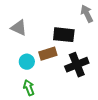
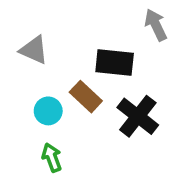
brown rectangle: (48, 54) -> (86, 97), turned 60
black cross: (77, 65) -> (138, 116), turned -30

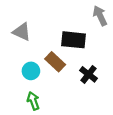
black cross: (138, 116) -> (89, 74), size x0.7

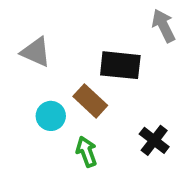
black cross: (89, 74) -> (154, 140), moved
green arrow: (33, 101) -> (86, 152), moved

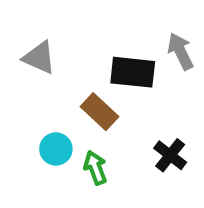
gray arrow: (164, 26) -> (181, 51), moved
cyan circle: (51, 116) -> (56, 149), moved

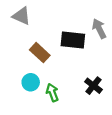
gray triangle: (39, 58) -> (21, 16), moved
brown rectangle: (100, 112) -> (40, 53), moved

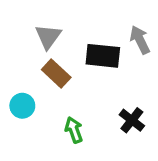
gray triangle: (21, 16) -> (48, 37), moved, turned 42
cyan circle: (31, 82) -> (22, 106), moved

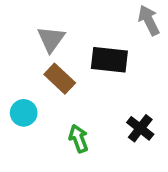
gray arrow: (140, 40) -> (149, 20), moved

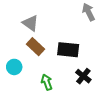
gray triangle: (51, 39) -> (30, 23), turned -30
black rectangle: (109, 60) -> (68, 50), moved

